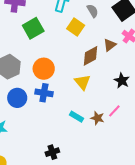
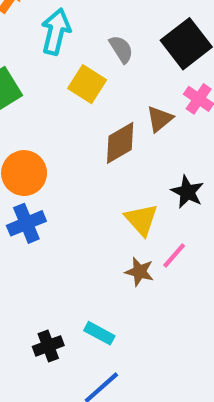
yellow triangle: (82, 82) -> (141, 220), moved
blue cross: (44, 93) -> (26, 223), turned -30
cyan rectangle: (76, 117) -> (99, 333), moved

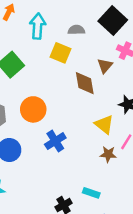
gray semicircle: (121, 49) -> (76, 30), turned -49
brown diamond: (120, 143) -> (85, 83), turned -60
blue cross: (26, 223) -> (55, 141), moved

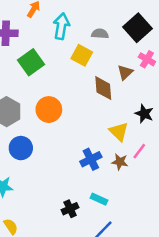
blue cross: (55, 141) -> (91, 159), moved

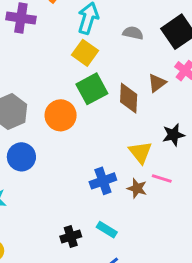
yellow square: (82, 55) -> (85, 53), moved
green square: (31, 62) -> (92, 89), moved
black star: (144, 114) -> (173, 135), turned 30
pink line: (139, 151) -> (162, 179), turned 63

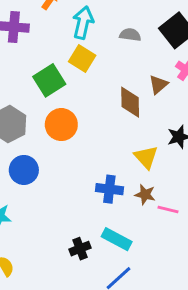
green square: (92, 89) -> (49, 80), moved
pink line: (162, 179) -> (168, 210), moved
blue cross: (103, 181) -> (109, 189), turned 30
cyan rectangle: (107, 230) -> (117, 239), size x1.4

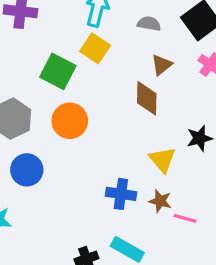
green square: (49, 80) -> (58, 71), turned -32
brown triangle: (158, 85) -> (162, 65), moved

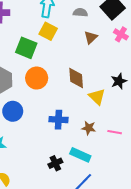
brown diamond: (147, 98) -> (76, 78), moved
blue cross: (121, 194) -> (58, 120), moved
brown star: (160, 201) -> (89, 128), moved

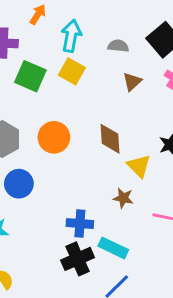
green square: (26, 48) -> (30, 76), moved
blue cross: (58, 120) -> (80, 224), moved
brown star: (89, 128) -> (123, 198), moved
black cross: (55, 163) -> (78, 259), size x1.5

